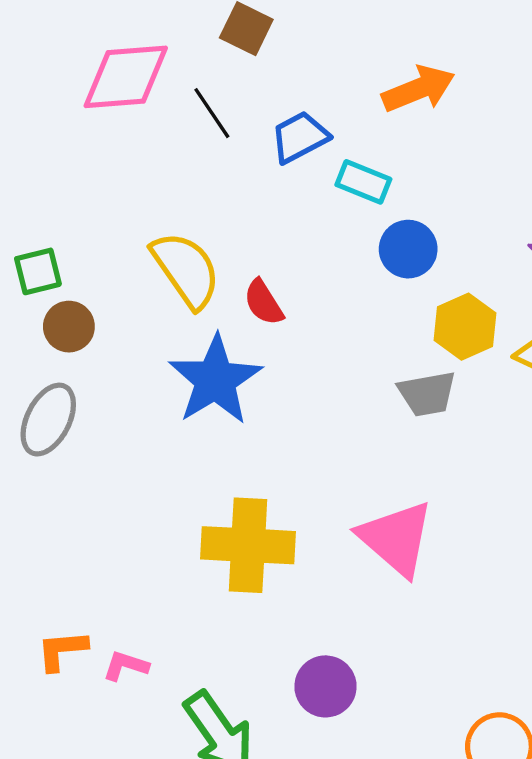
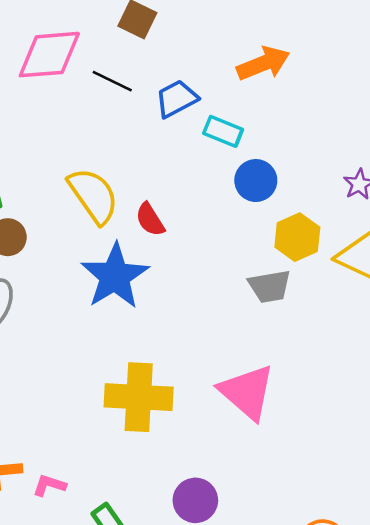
black line: (212, 113) -> (112, 81), turned -30

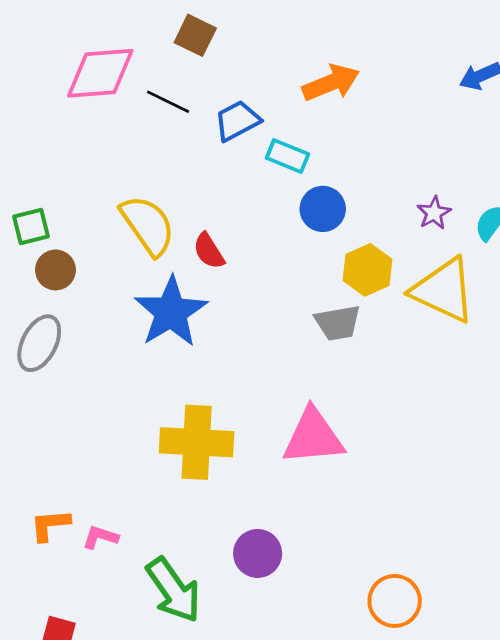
pink triangle: (247, 392) -> (313, 437), turned -46

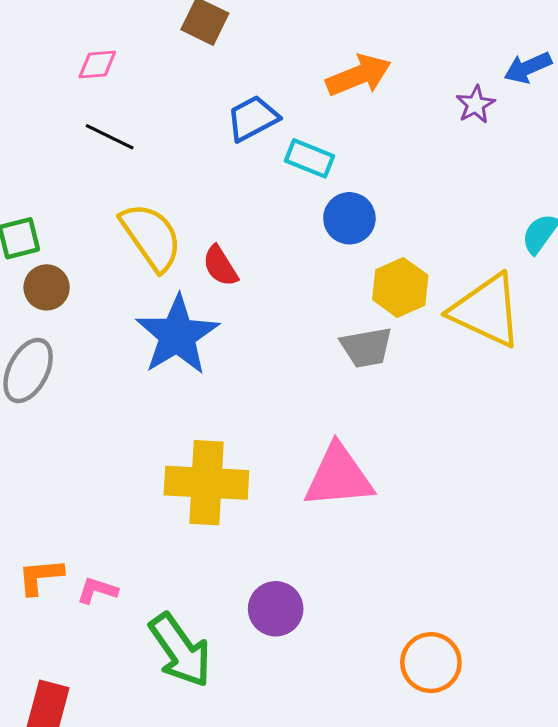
pink diamond: (100, 73) -> (97, 65), size x0.5
black line: (168, 102) -> (110, 137), moved
purple star: (434, 213) -> (475, 104), moved

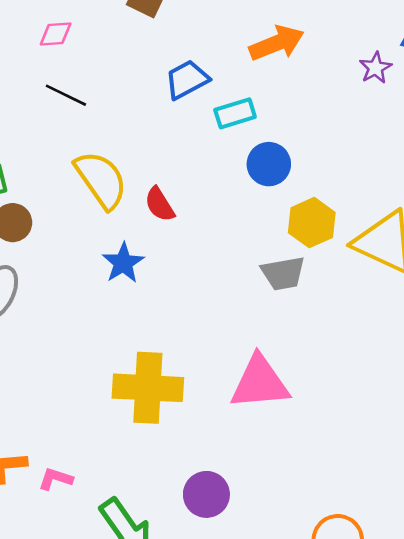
cyan rectangle: (309, 158) -> (235, 113), turned -39
blue star: (177, 335) -> (123, 263), size x0.6

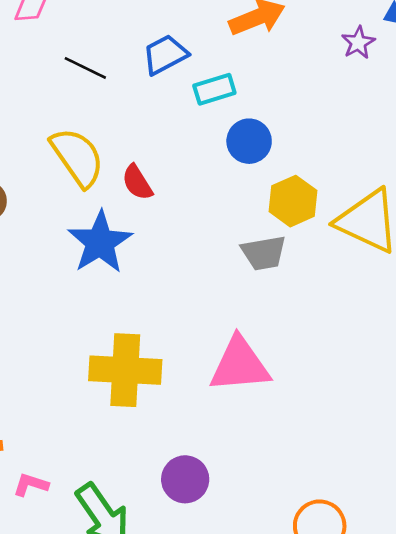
black line: (66, 95) -> (85, 68), moved
blue star: (123, 263) -> (100, 242), size x1.5
pink L-shape: (56, 479) -> (31, 485), moved

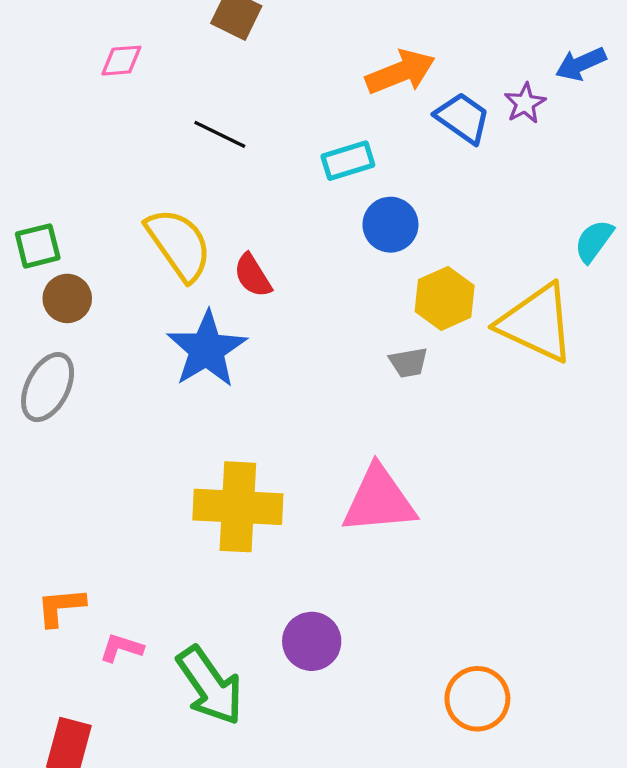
blue trapezoid: (165, 55) -> (463, 118), moved, turned 63
black line: (85, 68) -> (220, 134), moved
gray trapezoid: (264, 253) -> (409, 362), size x0.7

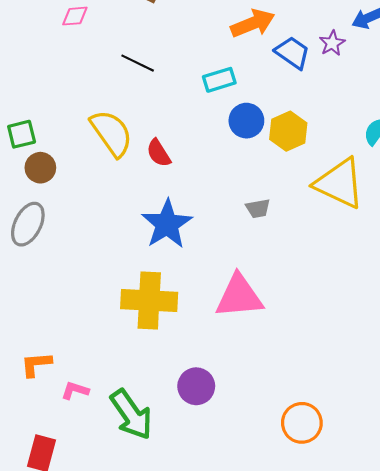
yellow hexagon: (445, 298) -> (288, 131), moved
blue star: (207, 349) -> (167, 224), moved

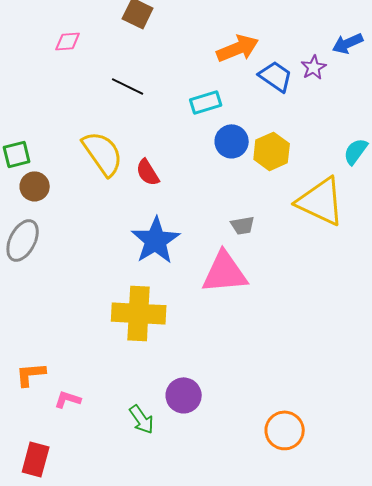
pink triangle: (239, 296) -> (225, 272), moved
green arrow: (131, 414) -> (142, 419), moved, size x0.6

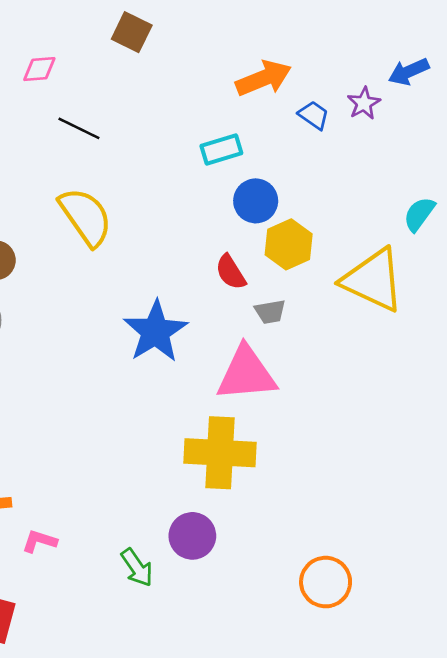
blue trapezoid: (276, 76) -> (314, 115), size x0.7
black line: (128, 86) -> (79, 128), moved
yellow hexagon: (272, 151) -> (289, 244), moved
red semicircle: (148, 172) -> (231, 272), moved
yellow cross: (139, 313) -> (220, 453), moved

